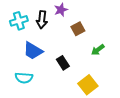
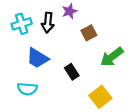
green arrow: (98, 50) -> (112, 57), size x1.5

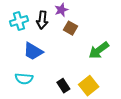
brown square: (89, 33) -> (70, 28), moved, turned -32
black rectangle: (72, 72) -> (63, 86), moved

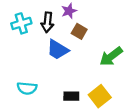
blue trapezoid: (33, 51) -> (58, 50), moved
black rectangle: (63, 86) -> (71, 96), turned -56

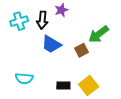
brown square: (79, 31) -> (81, 50), moved, turned 32
green arrow: (111, 56) -> (99, 34), moved

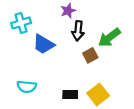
black arrow: (42, 20) -> (78, 31), moved
blue trapezoid: (51, 44) -> (43, 44), moved

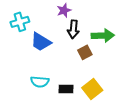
green arrow: (109, 38) -> (103, 36), turned -145
cyan semicircle: (27, 87) -> (40, 82), moved

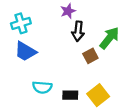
green arrow: (103, 36) -> (109, 38), turned -50
blue trapezoid: (41, 42) -> (25, 51), moved

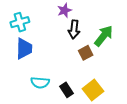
blue trapezoid: (25, 51) -> (24, 49), turned -120
black rectangle: (70, 95) -> (67, 90), turned 56

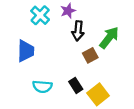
cyan cross: (20, 22) -> (40, 15), moved, turned -30
black rectangle: (67, 90) -> (76, 85), moved

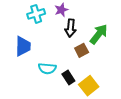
cyan cross: (40, 15) -> (36, 14), turned 30
cyan semicircle: (42, 87) -> (47, 68), moved

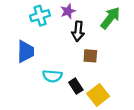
green arrow: (99, 34) -> (110, 18), moved
brown square: (82, 50) -> (90, 56), turned 32

